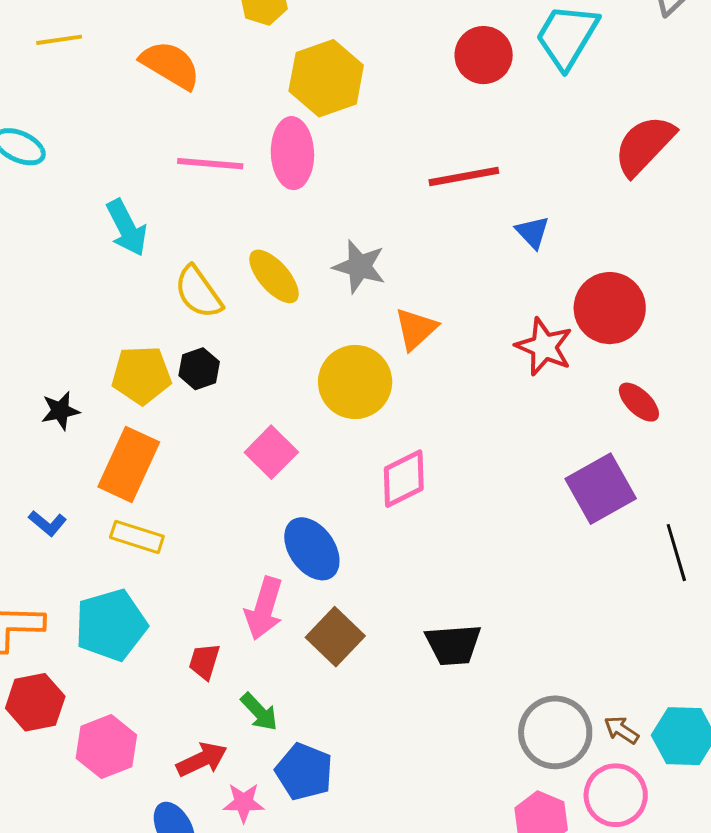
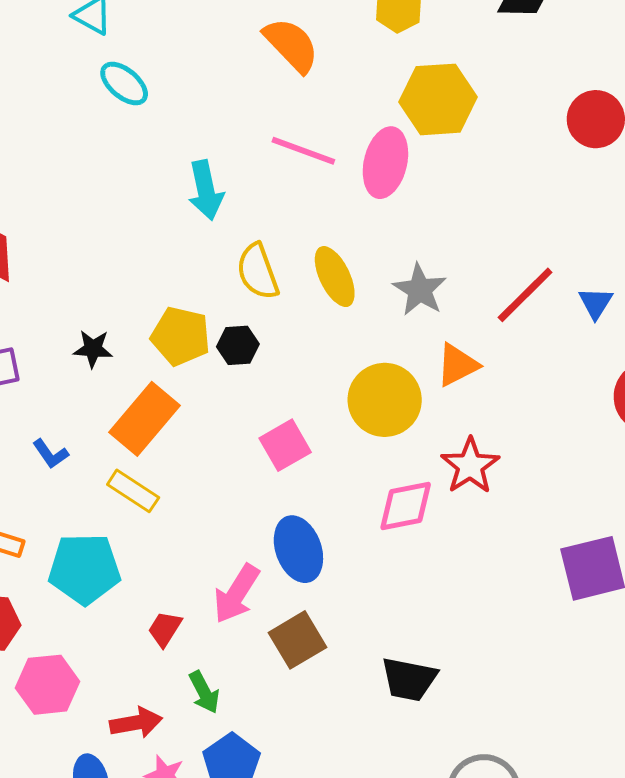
red line: (464, 177) -> (525, 295), moved, turned -50
red star: (544, 347) -> (470, 466), moved

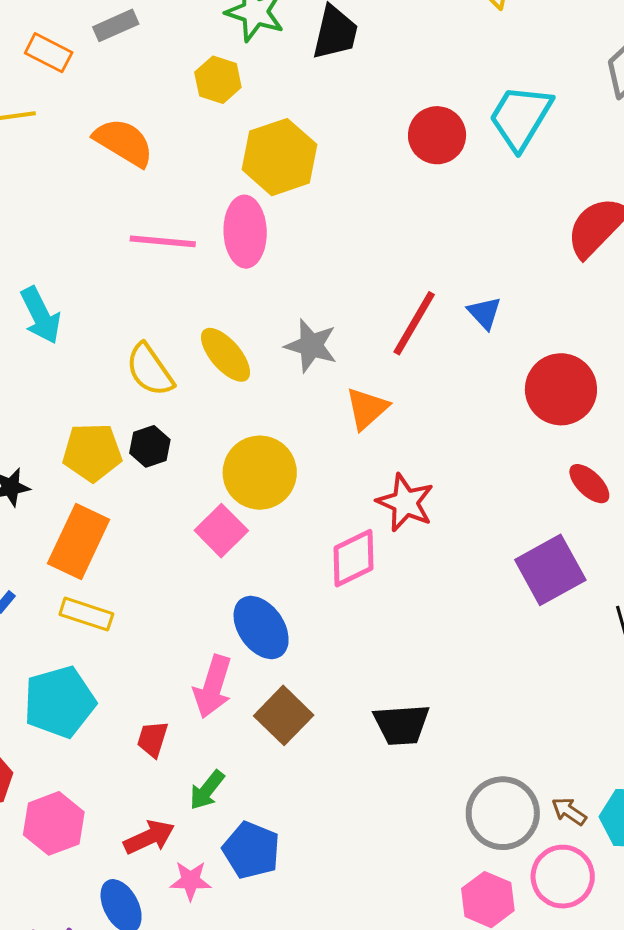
cyan arrow: (206, 190) -> (41, 315), moved
yellow circle: (385, 400) -> (260, 473), moved
green arrow: (204, 692) -> (207, 790), turned 81

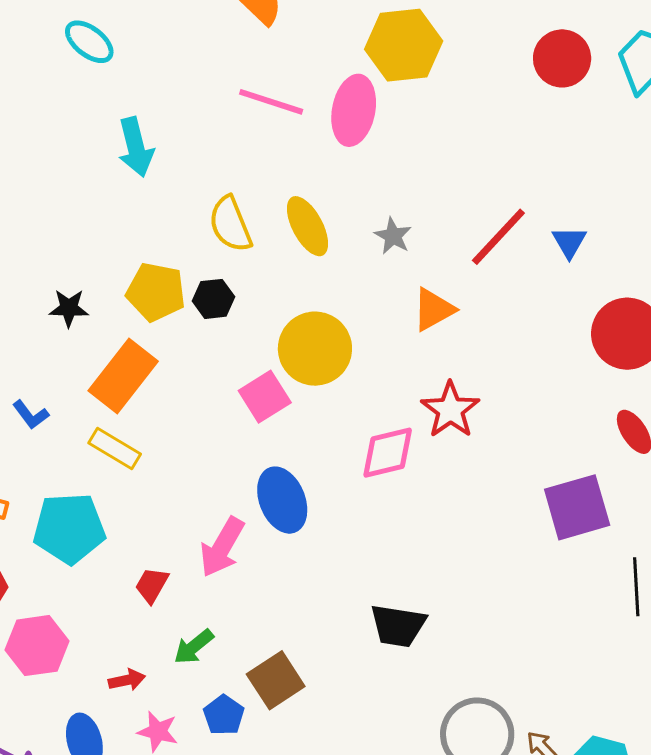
gray star: (311, 346) -> (393, 236), size x0.7
brown square: (284, 715) -> (276, 680), moved
red arrow: (149, 837) -> (127, 680), size x0.7
blue pentagon: (251, 850) -> (224, 715), size x0.7

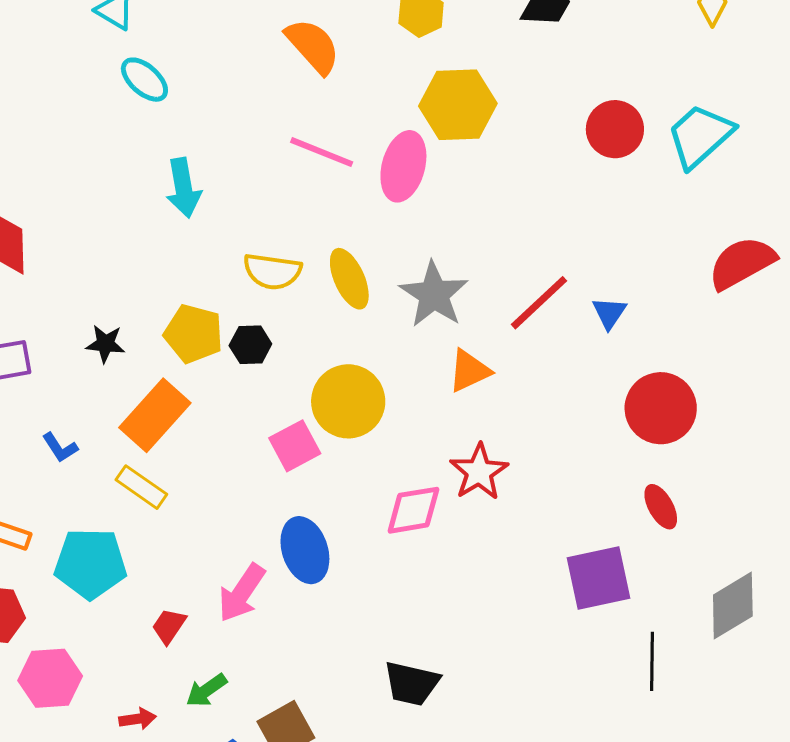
yellow semicircle: (230, 224) -> (272, 271), turned -64
gray star: (393, 236) -> (434, 294), size x1.8

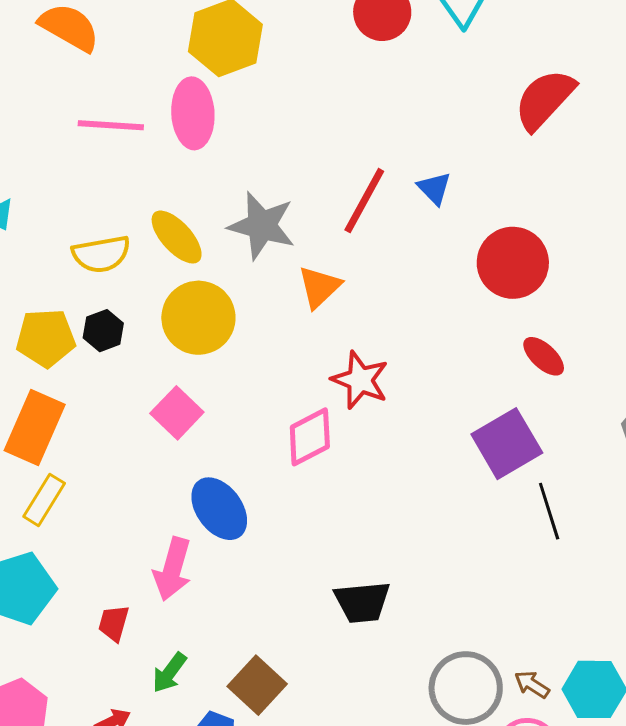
yellow circle: (348, 401) -> (198, 318), moved
yellow rectangle: (141, 487) -> (44, 500), turned -75
black line: (652, 661) -> (549, 511), moved

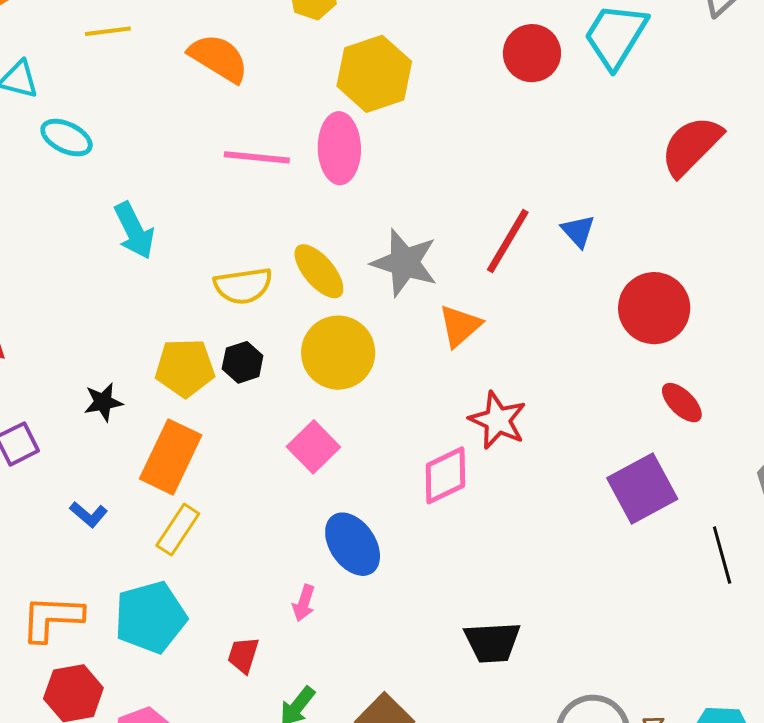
black line: (549, 511) -> (722, 555), moved
pink arrow: (172, 569) -> (304, 603), size x0.6

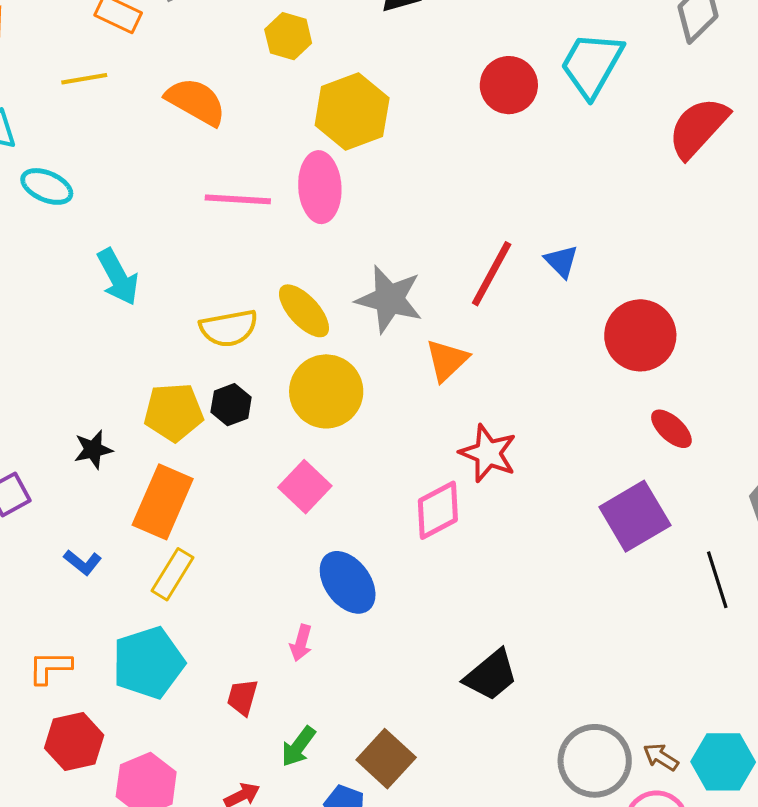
red semicircle: (691, 146) -> (698, 128), moved
orange L-shape: (52, 618) -> (50, 667), size x0.7
black trapezoid: (492, 642) -> (491, 675), turned -34

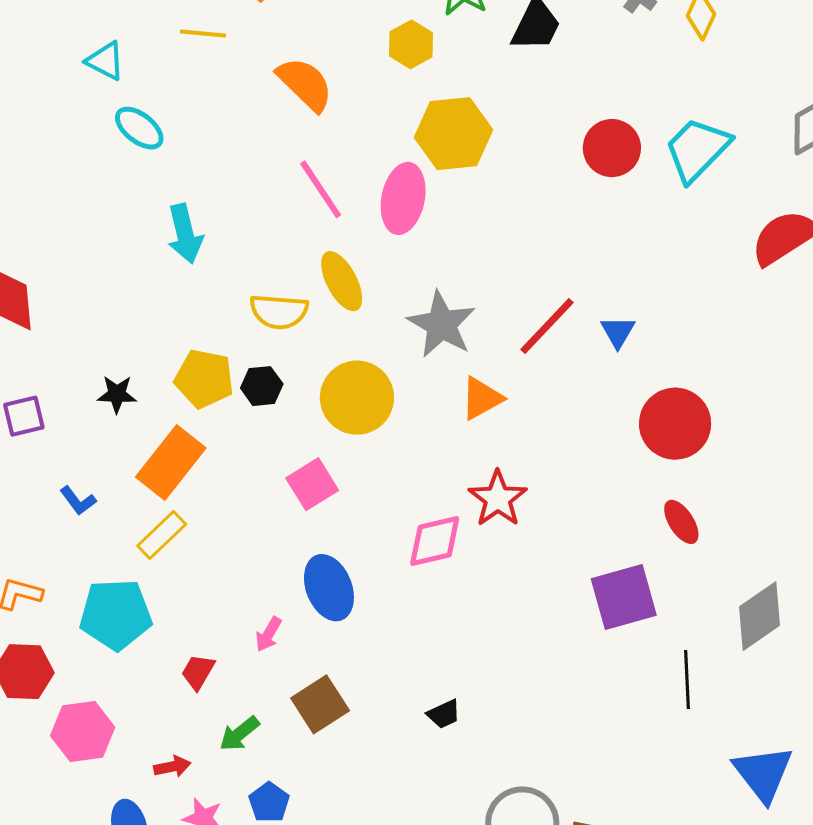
pink line: (238, 199) -> (321, 189), turned 38
yellow ellipse: (304, 311) -> (342, 281), moved
black trapezoid: (491, 675) -> (444, 714), size x0.6
brown square: (386, 759) -> (320, 704), moved

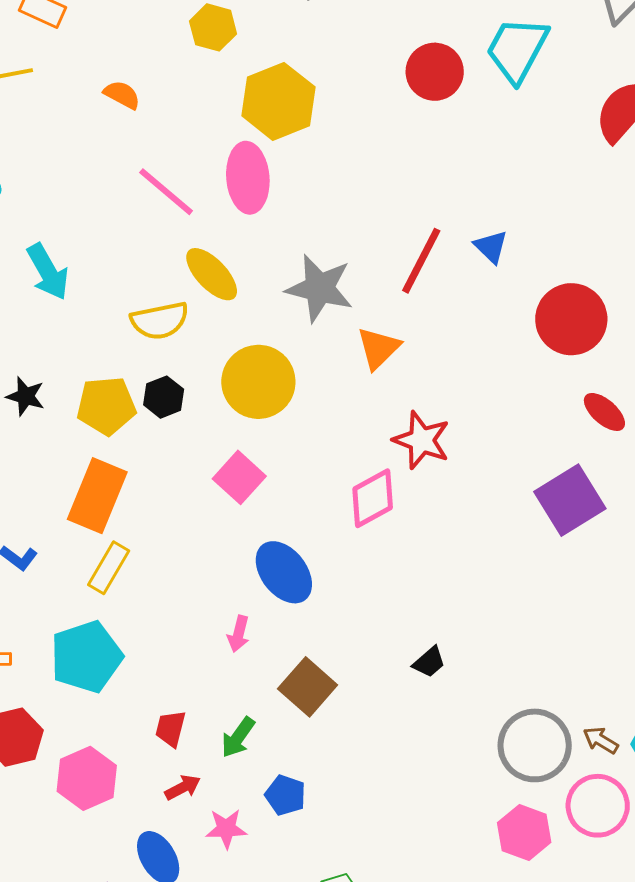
orange semicircle: (305, 84) -> (122, 95), size x0.6
black star: (117, 394) -> (26, 396), moved, turned 30
red trapezoid: (198, 672) -> (171, 729), moved

